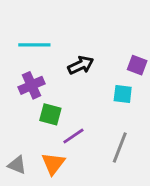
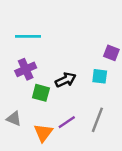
black arrow: (81, 65) -> (66, 80), moved
purple line: (73, 136) -> (67, 122), moved
gray triangle: (17, 165) -> (14, 119), moved

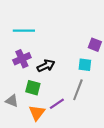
black arrow: (66, 80) -> (46, 66), moved
green square: (41, 93) -> (33, 88), moved
gray line: (97, 120) -> (78, 90), moved

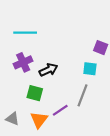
gray triangle: (12, 101) -> (12, 119), moved

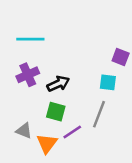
green square: (35, 93) -> (56, 112), moved
gray triangle: (12, 119) -> (24, 131), moved

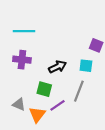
purple cross: (28, 75) -> (22, 60), turned 30
black arrow: (58, 84) -> (58, 67), moved

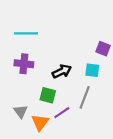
gray triangle: (19, 104) -> (21, 112), turned 32

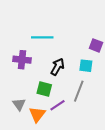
cyan line: (26, 33) -> (42, 37), moved
black arrow: (62, 71) -> (57, 67), turned -36

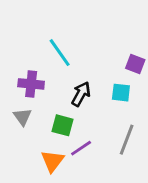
cyan line: (42, 37) -> (60, 53), turned 55
gray line: (79, 91) -> (127, 140), moved
gray triangle: (19, 104) -> (23, 117), moved

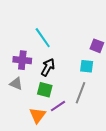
black arrow: (81, 94) -> (48, 67), moved
gray triangle: (23, 117) -> (16, 84), turned -32
gray line: (127, 140) -> (81, 93), moved

